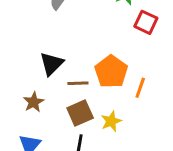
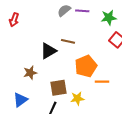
brown line: (78, 83) -> (68, 41), moved
orange line: (140, 88) -> (102, 82), turned 56

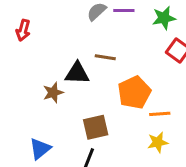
black triangle: (48, 51) -> (77, 73), turned 36
brown star: (30, 73) -> (53, 93), moved
yellow star: (77, 98) -> (158, 142), moved

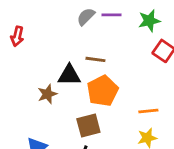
orange pentagon: (134, 92) -> (103, 91), moved

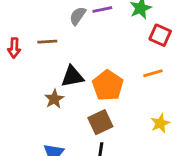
brown line: (95, 59) -> (47, 42), moved
orange line: (148, 111) -> (153, 73), moved

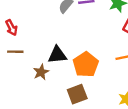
brown line: (47, 42) -> (15, 52), moved
red arrow: (14, 48) -> (11, 28), turned -35

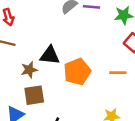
brown square: (77, 94) -> (34, 95), moved

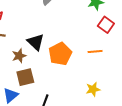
black triangle: (50, 55) -> (36, 42), turned 42

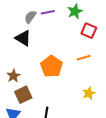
black triangle: (36, 42) -> (23, 38), moved

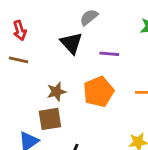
purple line: (48, 12) -> (109, 54), moved
brown star: (13, 76) -> (56, 92), moved

